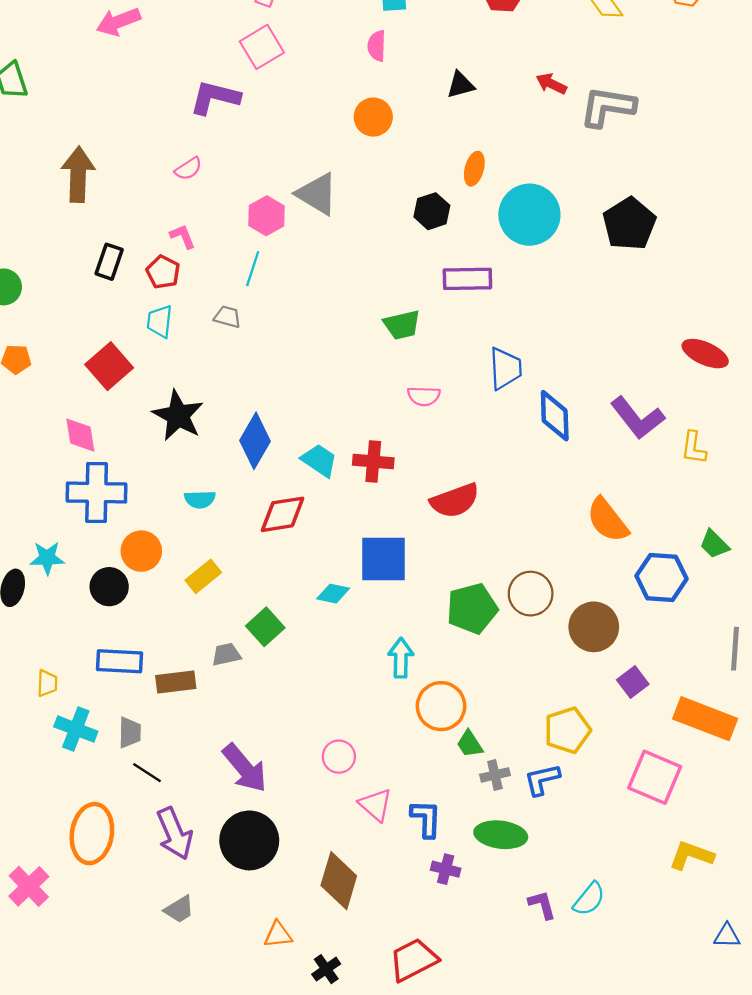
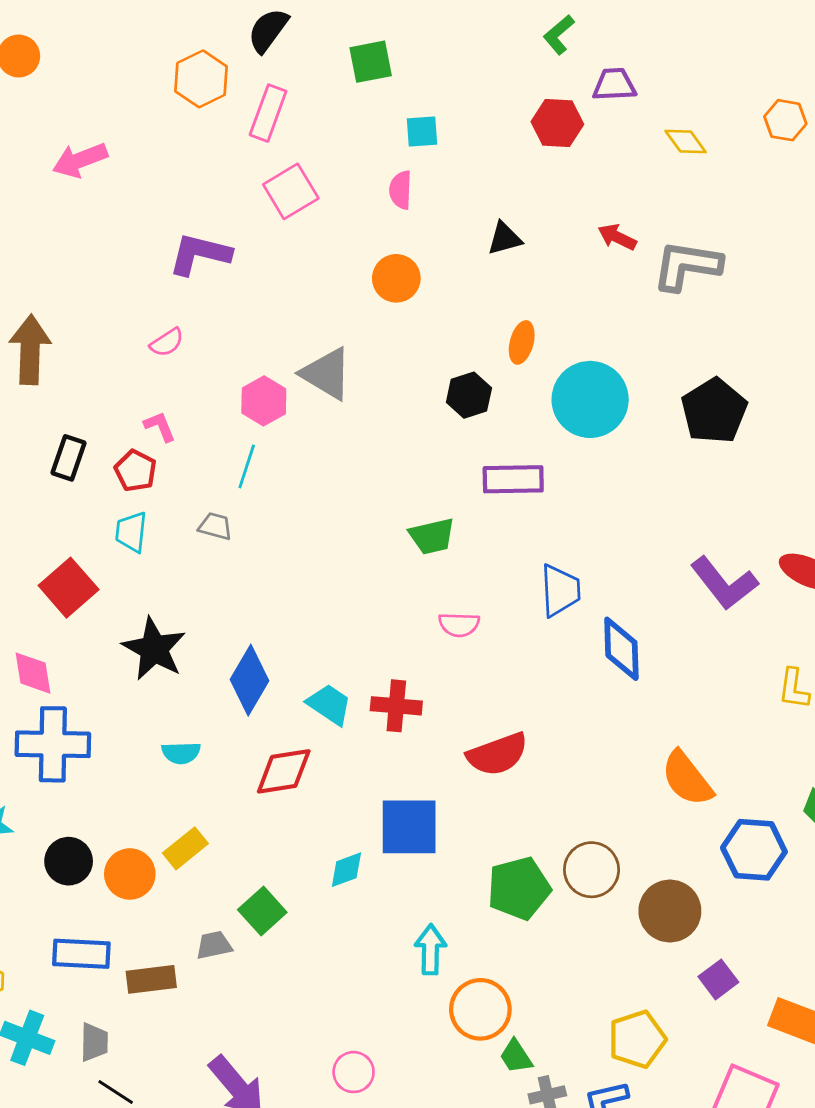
pink square: (262, 47) -> (291, 191), moved
purple L-shape: (637, 418) -> (724, 583), moved
orange circle: (141, 551) -> (130, 874), moved
cyan diamond: (333, 594) -> (346, 870), turned -32

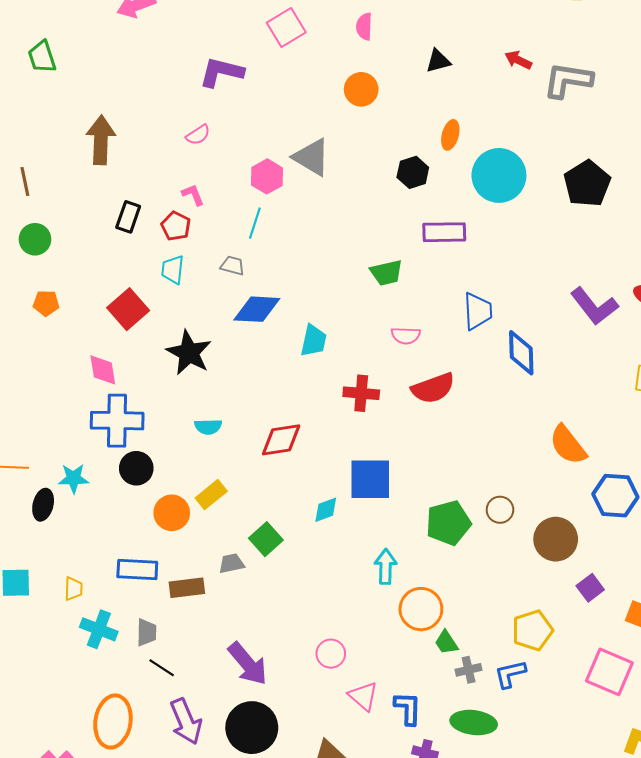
blue diamond: (250, 680) -> (257, 309), moved, turned 63
cyan trapezoid: (329, 704) -> (314, 341), moved, turned 68
red semicircle: (497, 754) -> (433, 388), moved
black circle: (69, 861) -> (136, 468), moved
brown circle: (592, 870) -> (500, 510), size x0.7

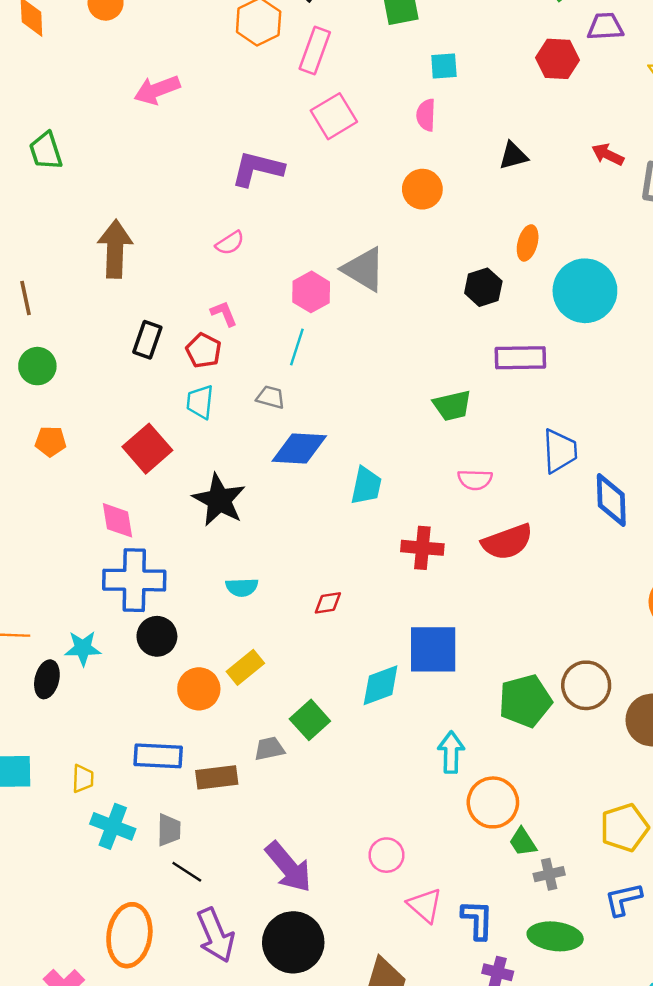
red diamond: (281, 440) -> (328, 603), size x0.6
cyan diamond: (326, 510) -> (381, 685), size x1.4
brown circle: (500, 510) -> (586, 685), size x1.5
blue L-shape: (510, 674) -> (623, 899), moved

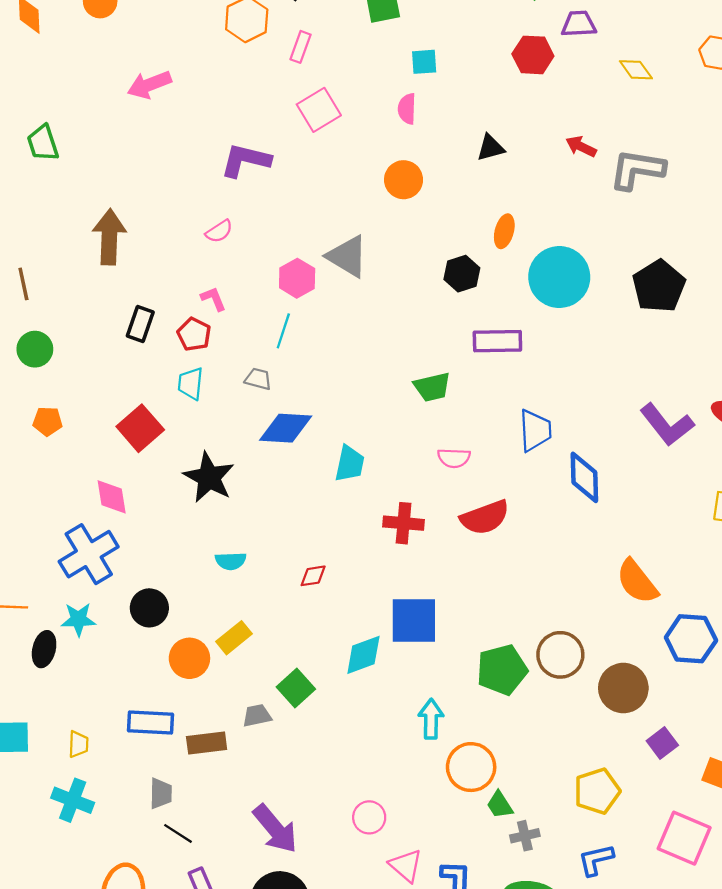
pink rectangle: (315, 50) -> (300, 47), size x0.7
blue cross: (134, 580) -> (89, 554), moved, turned -32
cyan cross: (113, 826) -> (73, 800), moved

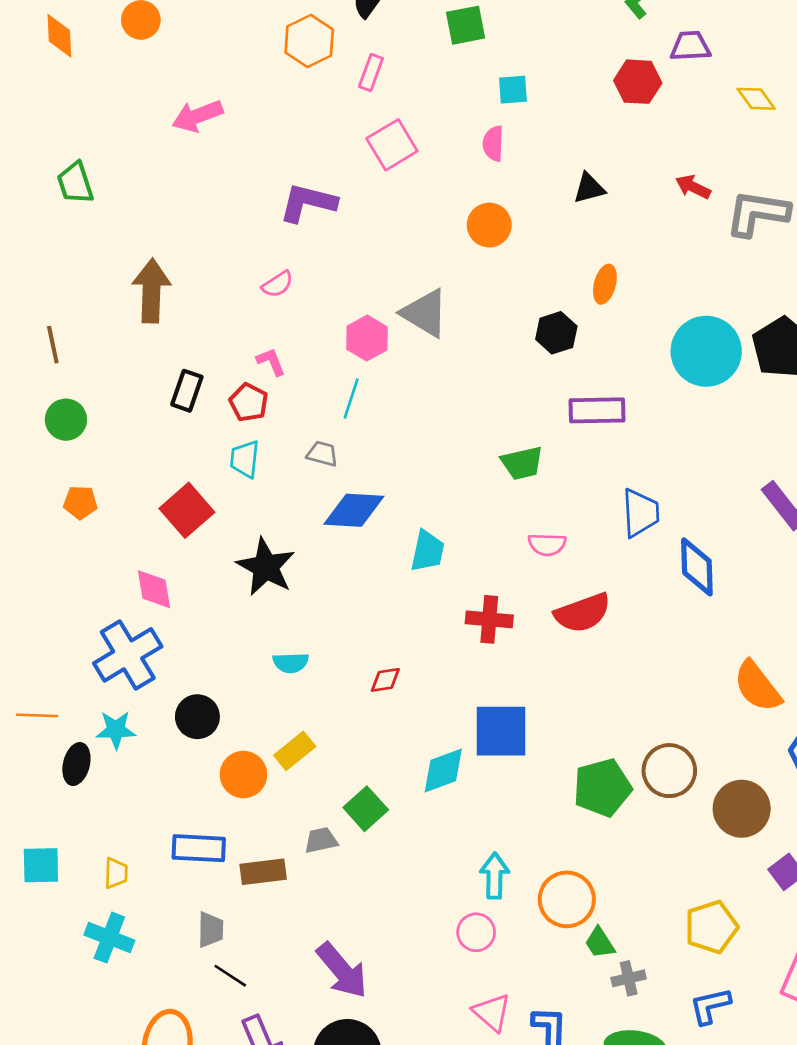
cyan circle: (559, 277) -> (706, 351), moved
cyan arrow: (431, 719) -> (495, 876), moved
pink circle: (369, 817) -> (476, 932), moved

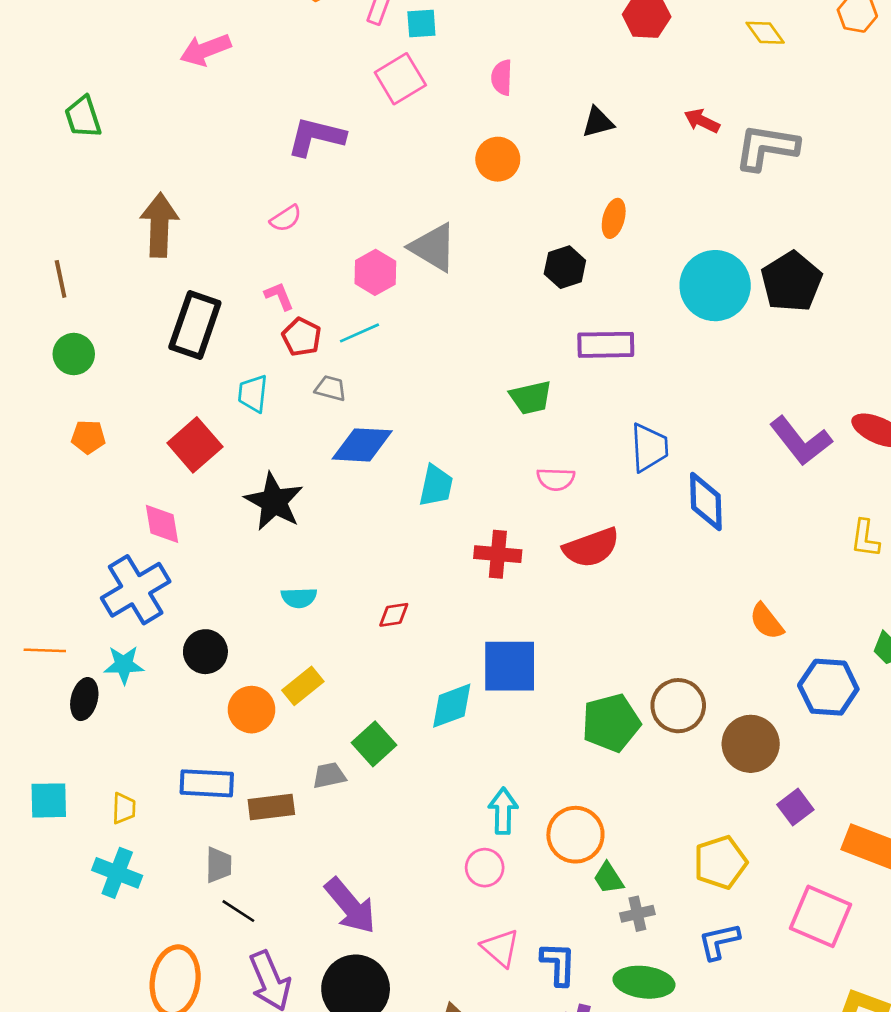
cyan square: (513, 90) -> (421, 23), moved
black rectangle: (187, 391) -> (195, 325), size x1.6
cyan line: (351, 399) -> (360, 333), turned 48
red pentagon: (249, 403) -> (302, 337), moved
orange semicircle: (757, 686) -> (766, 621), size x0.7

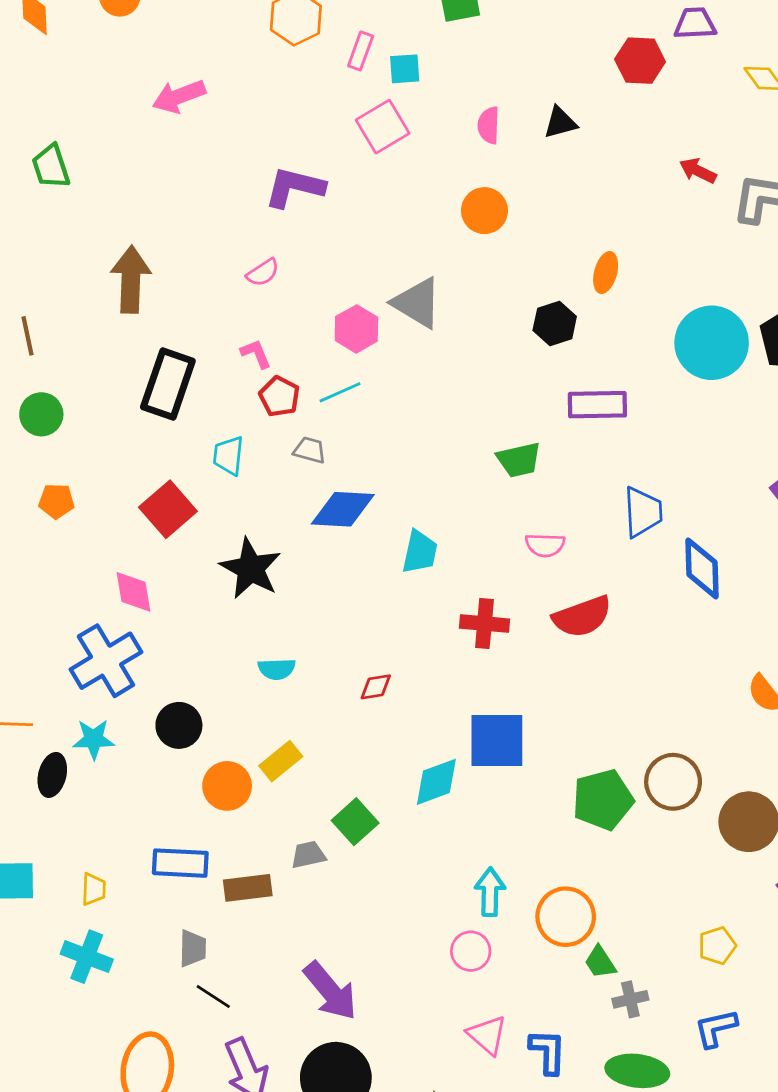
black triangle: (598, 122) -> (560, 123), moved
yellow pentagon: (720, 862) -> (717, 946), size x0.7

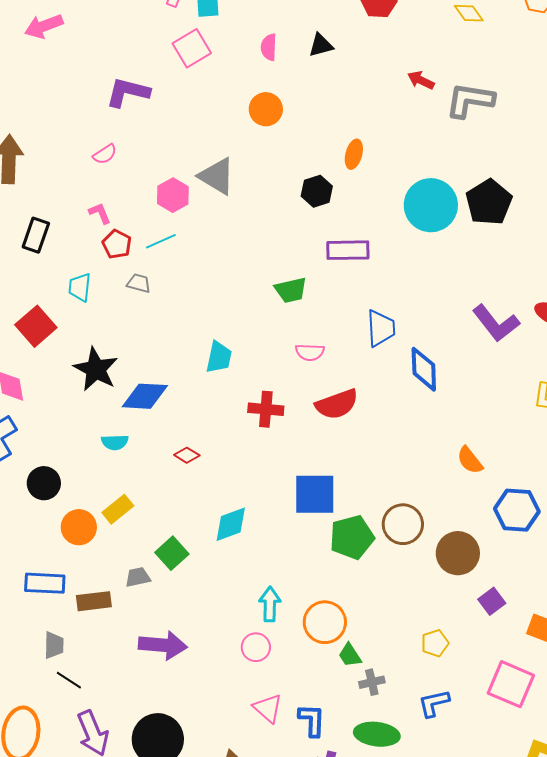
black rectangle: (168, 384) -> (36, 235), size x0.7
blue diamond: (343, 509) -> (145, 396), moved
red diamond: (376, 687) -> (187, 455), turned 40
blue square: (497, 741) -> (315, 494), moved
purple arrow: (330, 991) -> (163, 645), moved, turned -45

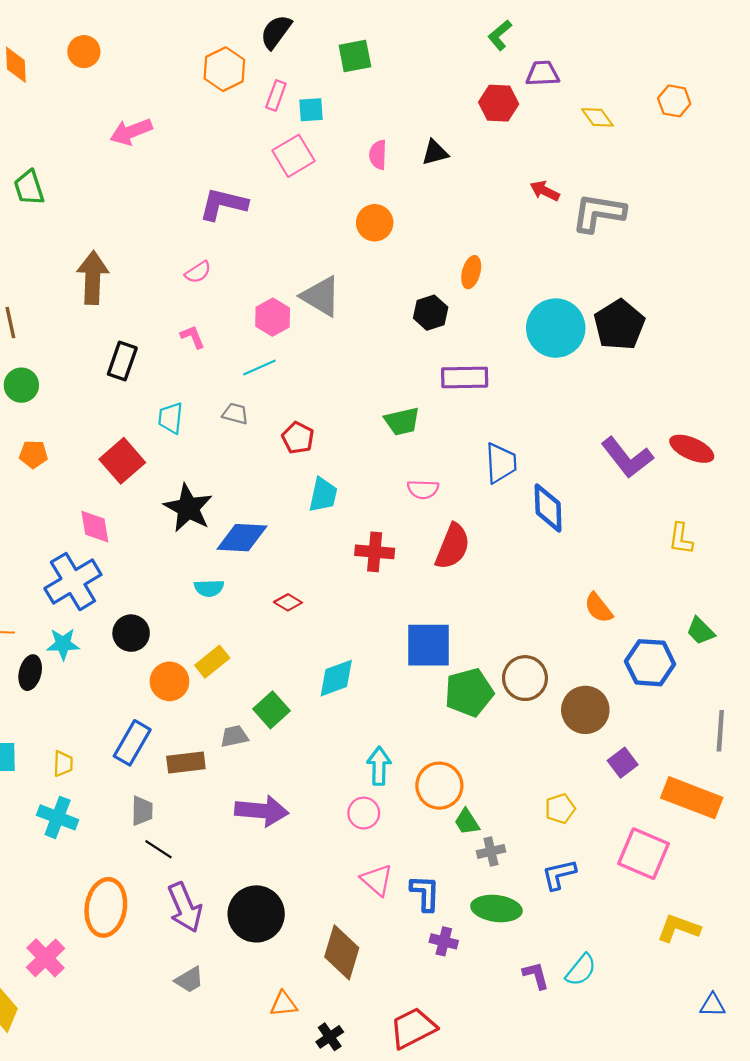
red pentagon: (117, 244) -> (298, 438), moved
red semicircle: (337, 404) -> (453, 546), turned -48
blue rectangle: (45, 583) -> (132, 743), turned -63

